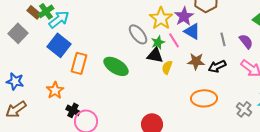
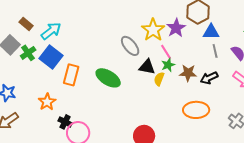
green cross: (46, 11) -> (28, 53), moved
blue triangle: (192, 31) -> (211, 32), moved, turned -30
green star: (158, 42) -> (168, 65), moved

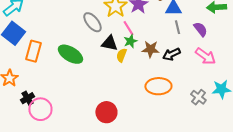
black cross: (65, 122) -> (27, 98), turned 32

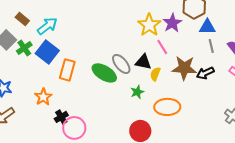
gray ellipse: (92, 22) -> (121, 64), moved
green star: (130, 41) -> (137, 92), moved
brown star: (150, 49) -> (184, 68), size x1.4
orange ellipse: (158, 86) -> (167, 107), moved

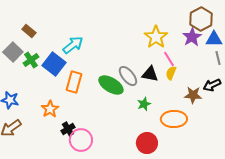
purple star: (172, 23) -> (192, 37), moved
cyan arrow: (47, 26) -> (73, 45), moved
brown star: (184, 68) -> (193, 95), moved, size x0.7
yellow semicircle: (155, 74) -> (171, 73), moved

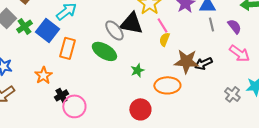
black triangle: (150, 74) -> (131, 23), moved, size x1.4
gray ellipse: (128, 76) -> (114, 30), moved
black arrow: (212, 85) -> (203, 63), moved
brown star: (193, 95) -> (186, 61), size x1.4

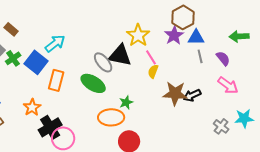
orange ellipse: (167, 85) -> (111, 117), moved
black cross: (61, 95) -> (50, 127), size x1.6

